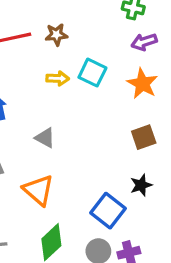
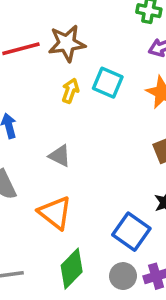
brown star: (56, 35) -> (67, 43), size x1.5
yellow arrow: (58, 78) -> (70, 91), turned -70

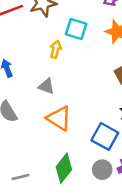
yellow arrow: (70, 91) -> (56, 49), moved
orange triangle: (55, 213) -> (59, 118), moved

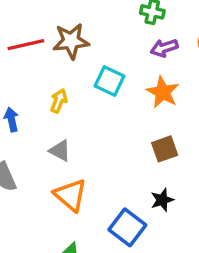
yellow arrow: (56, 49) -> (59, 101), moved

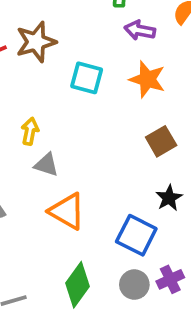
purple arrow: (164, 48) -> (140, 30), turned 40
yellow arrow: (59, 101) -> (30, 131), moved

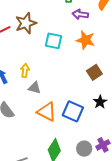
blue square: (136, 235) -> (73, 111), moved

